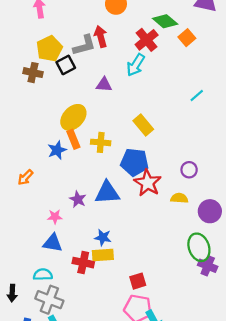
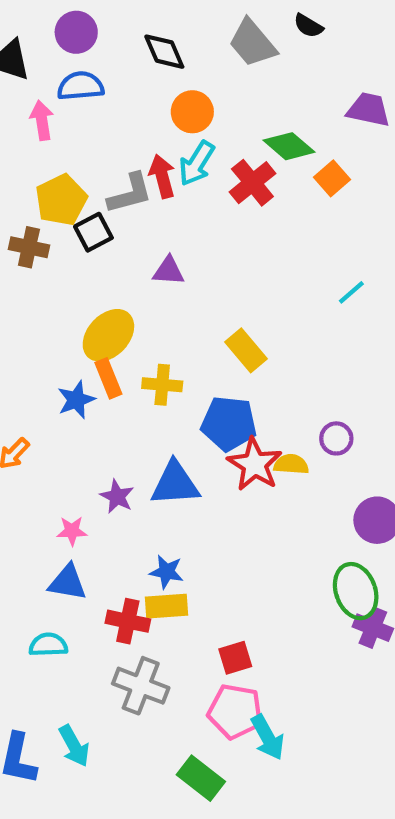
cyan arrow: (136, 65) -> (197, 163), moved
yellow semicircle: (179, 198) -> (291, 464), moved
gray cross: (49, 300) -> (141, 686), moved

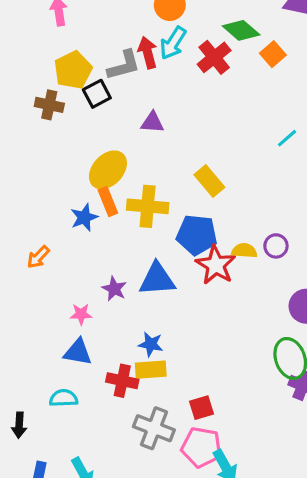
yellow cross: (162, 385) -> (148, 206), size x1.4
yellow semicircle: (291, 464) -> (244, 251), moved
gray cross: (141, 686) -> (154, 428), moved

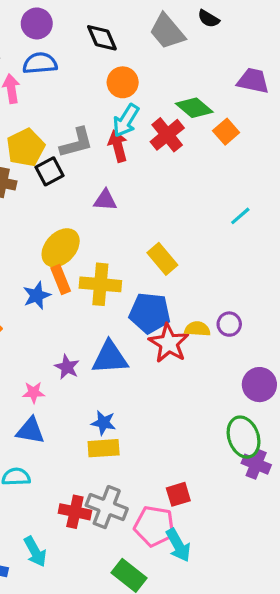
red arrow: (148, 53) -> (118, 146), moved
red cross: (122, 381) -> (75, 512), moved
red square: (201, 408) -> (178, 494), moved

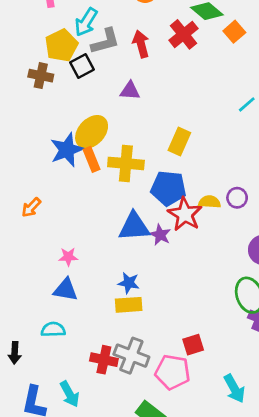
cyan arrow: (126, 121) -> (86, 22), moved
yellow rectangle: (162, 259) -> (179, 141), turned 64
blue star: (37, 295) -> (67, 150), moved, size x1.4
purple star: (67, 367) -> (160, 235), moved
cyan arrow: (178, 545) -> (234, 389), moved

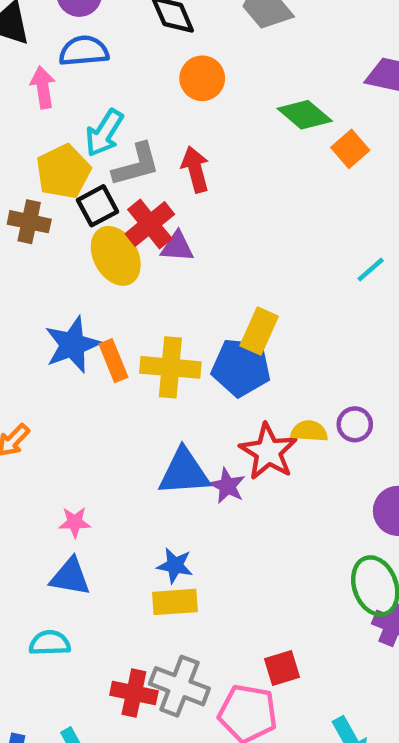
red cross: (184, 34) -> (150, 224), moved
yellow ellipse: (92, 132) -> (116, 256), moved, turned -72
blue pentagon: (168, 188) -> (241, 367), moved

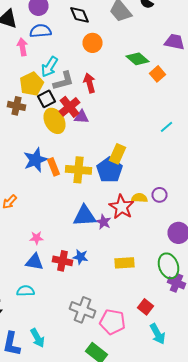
blue pentagon: (241, 367) -> (110, 170), turned 30
yellow rectangle: (175, 602) -> (124, 263), moved
red square: (282, 668) -> (146, 307), moved, turned -35
red cross: (134, 693) -> (62, 261), moved

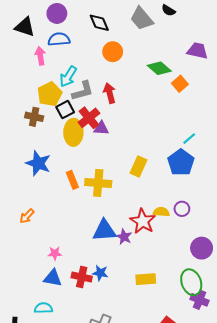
yellow ellipse: (54, 121) -> (73, 132), turned 30
blue star: (36, 160) -> (38, 163), moved, turned -30
blue pentagon: (110, 170) -> (181, 162), moved

